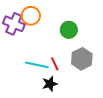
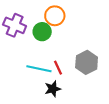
orange circle: (31, 16) -> (55, 16), moved
green circle: (69, 30) -> (42, 32), moved

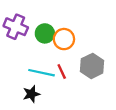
orange circle: (55, 16) -> (64, 39), moved
black star: (53, 89) -> (31, 94), moved

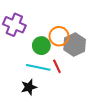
green circle: (45, 33) -> (41, 46), moved
gray hexagon: (92, 66) -> (75, 45), moved

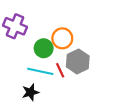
gray hexagon: (75, 45) -> (78, 61), moved

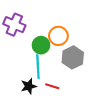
red line: (60, 70) -> (52, 86), moved, turned -48
cyan line: (40, 71) -> (38, 67), turned 75

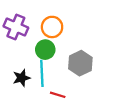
orange circle: (58, 36) -> (52, 27), moved
black star: (29, 86) -> (21, 78), moved

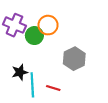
green circle: (45, 50) -> (34, 36), moved
cyan line: (42, 73) -> (32, 85), moved

